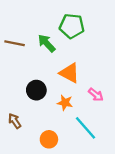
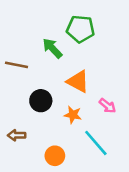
brown line: (15, 43) -> (16, 65), moved
brown arrow: (15, 121) -> (16, 135), turned -56

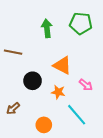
green pentagon: (81, 29) -> (81, 23), moved
green arrow: (52, 48) -> (47, 28), moved, turned 36
brown arrow: (16, 135) -> (13, 108), turned -40

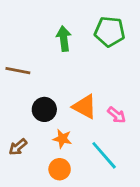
orange triangle: (62, 65) -> (85, 107), moved
orange star: (58, 92) -> (62, 139), moved

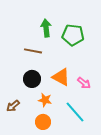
green pentagon: (110, 32) -> (73, 35), moved
brown line: (18, 71) -> (33, 51), moved

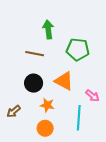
green pentagon: (73, 35) -> (78, 49), moved
pink arrow: (84, 83) -> (92, 96), moved
cyan line: (75, 112) -> (79, 118), turned 45

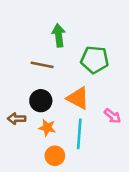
orange star: (47, 105) -> (47, 128), moved
brown arrow: (14, 111) -> (16, 119), moved, turned 40
cyan line: (79, 118) -> (79, 134), moved

